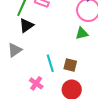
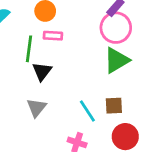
green triangle: (82, 33) -> (117, 60), size x1.5

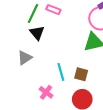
black triangle: (42, 71) -> (37, 33), turned -35

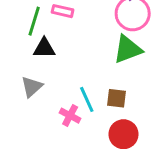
black triangle: (37, 33) -> (44, 48), turned -42
pink cross: (46, 92) -> (70, 116), moved

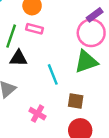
cyan line: (87, 99) -> (53, 74), moved

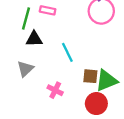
green triangle: (86, 62) -> (106, 81), moved

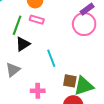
black triangle: (34, 39) -> (23, 44), turned -35
pink cross: (55, 90) -> (38, 91), turned -32

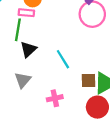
pink rectangle: (37, 20) -> (26, 13), moved

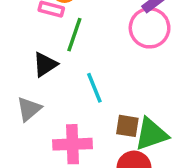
green line: (18, 30) -> (74, 35), moved
pink cross: (55, 98) -> (72, 144), size x1.5

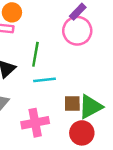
green line: (74, 35) -> (35, 54), moved
cyan line: (94, 88) -> (44, 80), turned -65

